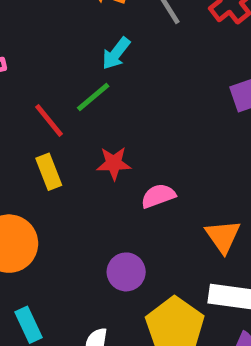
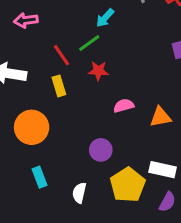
red star: (114, 163) -> (98, 71), moved
orange triangle: (223, 236) -> (160, 117), moved, turned 50

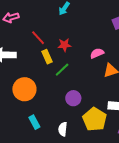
green line: (89, 43) -> (62, 70), moved
yellow rectangle: (59, 86) -> (47, 57), moved
pink semicircle: (124, 106) -> (97, 53), moved

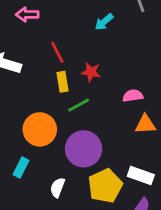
orange circle: (24, 89) -> (40, 129), moved
purple circle: (73, 98) -> (84, 149), size x1.6
cyan rectangle: (34, 122) -> (21, 168), turned 40

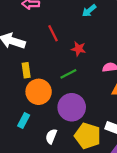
yellow rectangle: (63, 82) -> (26, 70), moved
yellow pentagon: (105, 186) -> (88, 136), turned -30

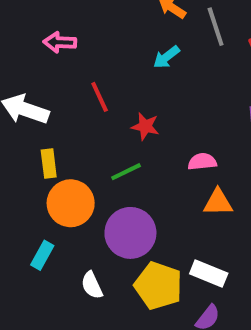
white semicircle: (51, 136) -> (92, 285), turned -48

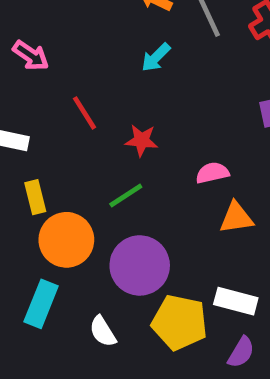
pink arrow: (60, 42) -> (31, 56), turned -140
cyan rectangle: (42, 255) -> (41, 304), size x1.4

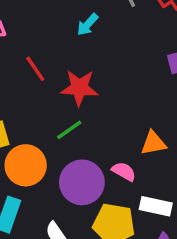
red star: (142, 140) -> (79, 88), size x1.5
pink semicircle: (212, 173) -> (124, 171), moved, turned 45

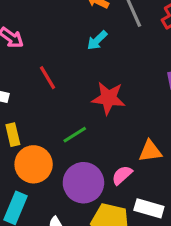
red star: (79, 88) -> (108, 98), moved
pink semicircle: (124, 171) -> (122, 175), turned -75

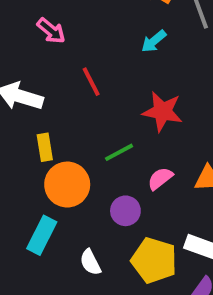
pink semicircle: (122, 175) -> (160, 178), moved
purple circle: (83, 183) -> (125, 211), size x0.6

